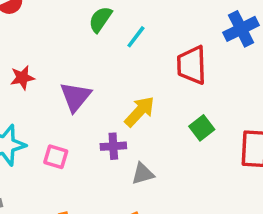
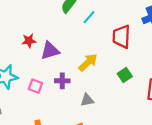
red star: (22, 78) -> (29, 41), moved
purple triangle: (75, 97) -> (50, 51), turned 30
purple cross: (113, 146) -> (62, 81), moved

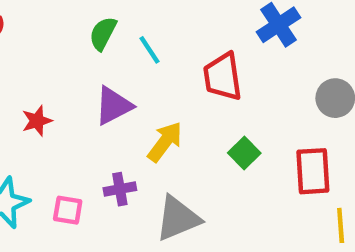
cyan line: (89, 17) -> (149, 50), turned -64
purple triangle: (50, 51) -> (113, 106), moved
gray triangle: (87, 100) -> (178, 218), size x1.6

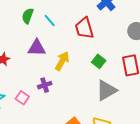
purple triangle: (113, 106) -> (37, 48), turned 36
pink square: (68, 210) -> (22, 98), turned 32
gray triangle: (178, 218) -> (106, 90), moved

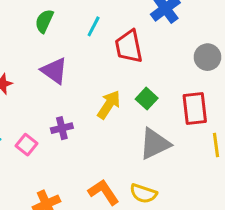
cyan line: (50, 20) -> (94, 26), moved, turned 64
purple triangle: (37, 48) -> (54, 71), turned 30
yellow arrow: (62, 61) -> (109, 105), moved

